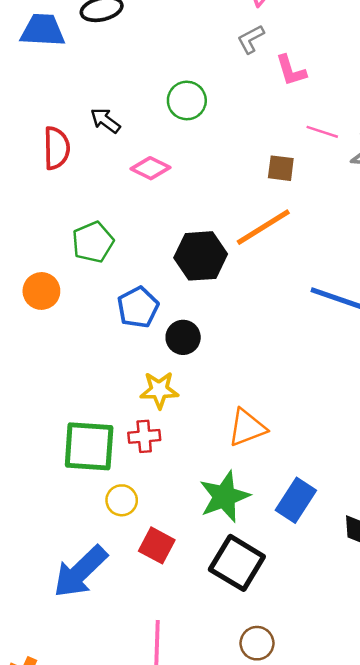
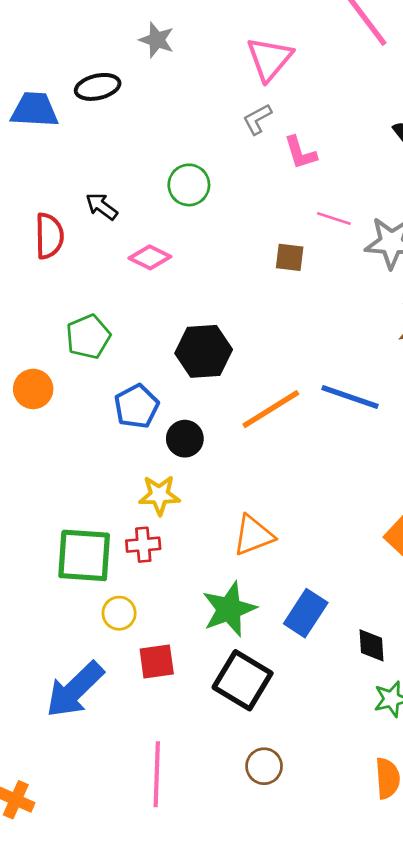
orange line: (263, 227) -> (271, 409), moved
red square: (157, 545) -> (157, 661), turned -36

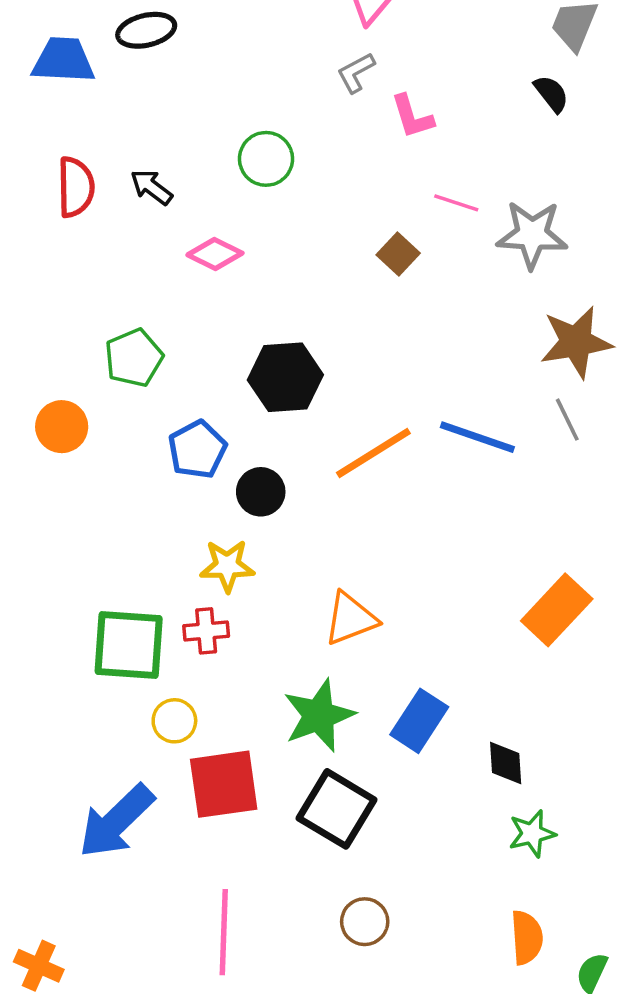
red semicircle: (49, 236) -> (76, 187), moved
brown square: (290, 257) -> (398, 254), turned 36
red square: (157, 661) -> (224, 784), size x1.5

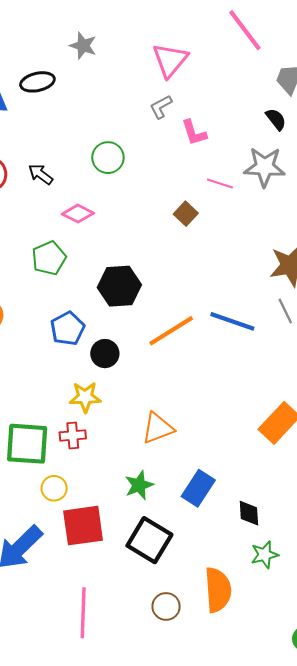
gray star: (532, 235) -> (265, 167), moved
green pentagon: (134, 358) -> (49, 258), moved
green star: (319, 716) -> (139, 485), size x0.7
orange semicircle: (527, 937) -> (218, 590), moved, size x1.4

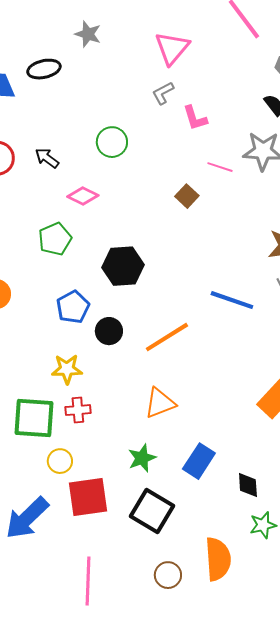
orange line: (171, 331) -> (167, 337), moved
yellow star: (85, 397) -> (67, 369), moved

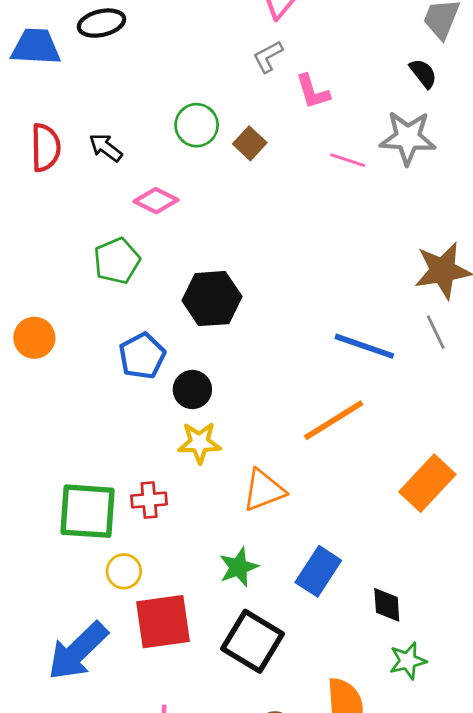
brown square: (187, 196) -> (250, 143), moved
orange line: (167, 337) -> (334, 420), moved
yellow star: (67, 369) -> (199, 443), moved

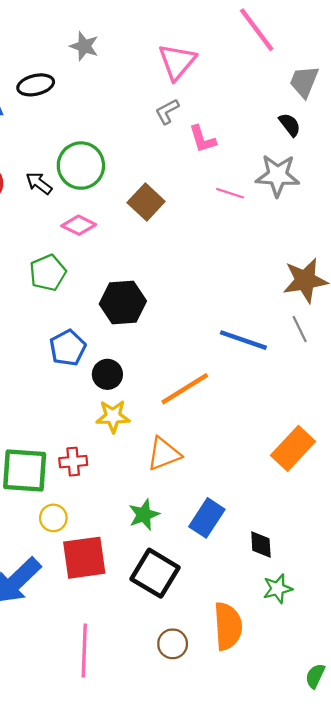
green circle: (197, 125) -> (81, 166), moved, size x1.4
brown square: (250, 143) -> (146, 202), moved, size x1.4
orange line: (334, 420) -> (185, 389), moved

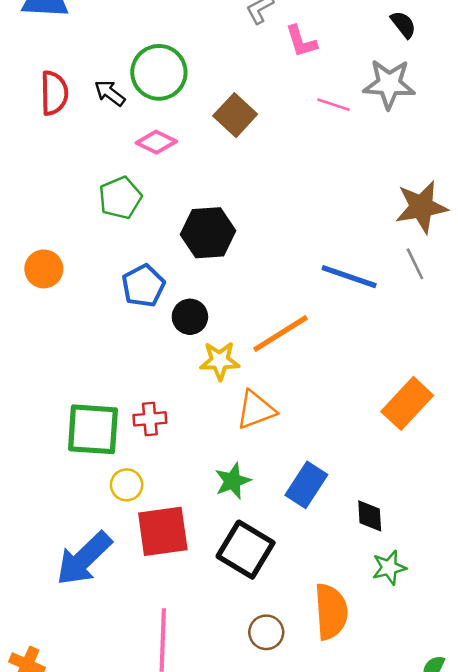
yellow star: (113, 416) -> (220, 361), moved

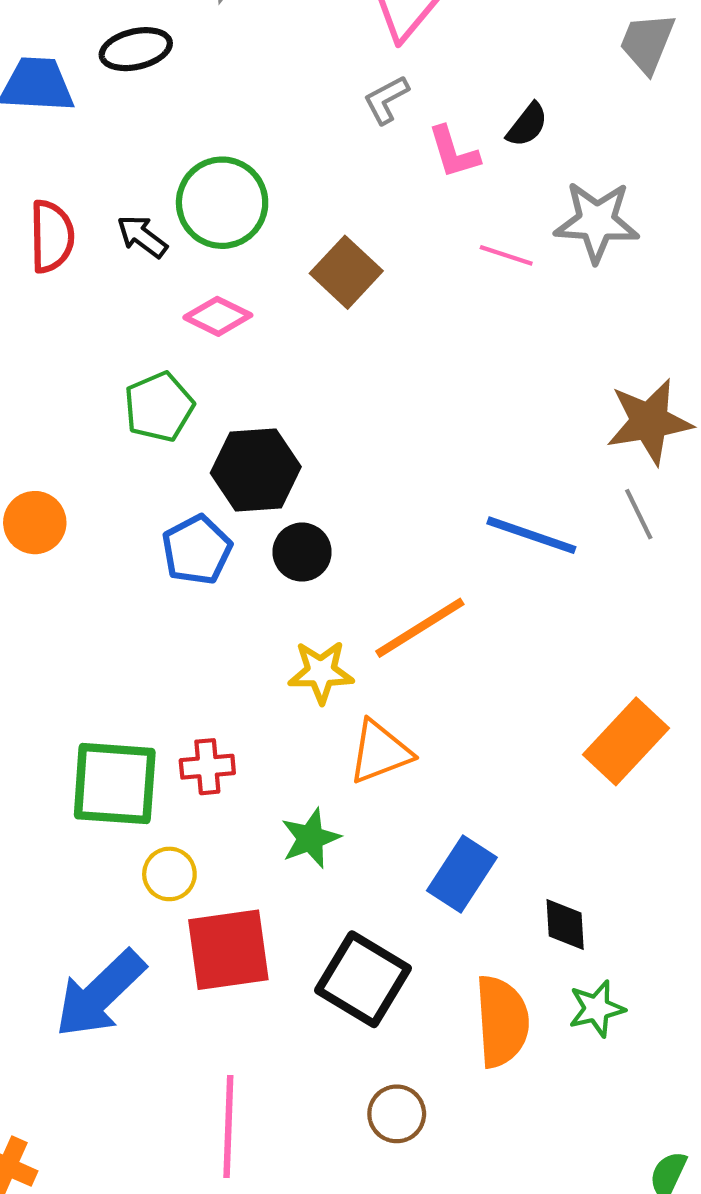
black semicircle: (403, 24) -> (527, 125), moved, turned 76
black hexagon: (208, 233) -> (256, 470), moved
black circle: (190, 317) -> (302, 552), moved
green star: (233, 481) -> (310, 838), moved
orange semicircle: (331, 612) -> (502, 1021), moved

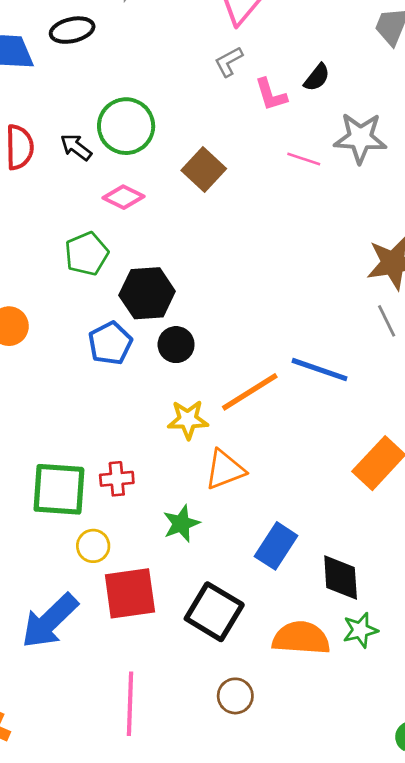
blue line: (531, 535) -> (319, 370), moved
black diamond: (565, 924) -> (341, 578), size x1.4
orange semicircle: (502, 1021) -> (301, 638), turned -82

